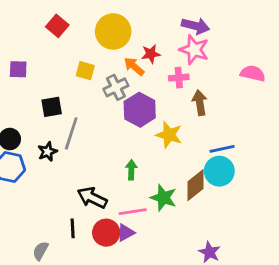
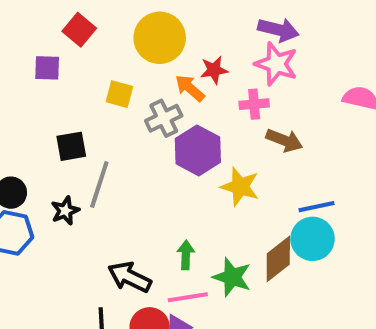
purple square: (18, 69) -> (47, 68), moved
brown arrow: (200, 103) -> (284, 140), turned 120
green arrow: (131, 170) -> (186, 255), moved

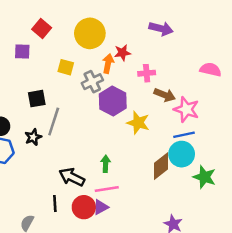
pink star: (276, 64) -> (186, 109), moved
orange arrow: (190, 88) -> (108, 64), turned 60
green star: (232, 277) -> (205, 177), moved

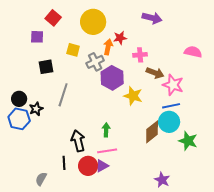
black square: (37, 99) -> (46, 67), moved
black star: (33, 137) -> (36, 109), moved
black arrow: (72, 177) -> (78, 141), turned 50

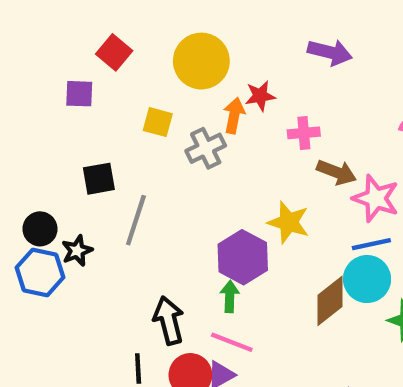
black square: (46, 67) -> (99, 179), moved
purple hexagon: (112, 78) -> (243, 257), moved
pink line: (107, 151) -> (232, 342), turned 30

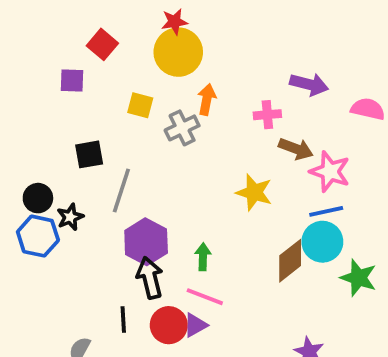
purple arrow: (330, 52) -> (309, 84), moved
red star: (260, 96) -> (174, 22), moved
purple hexagon: (243, 257) -> (146, 242), moved

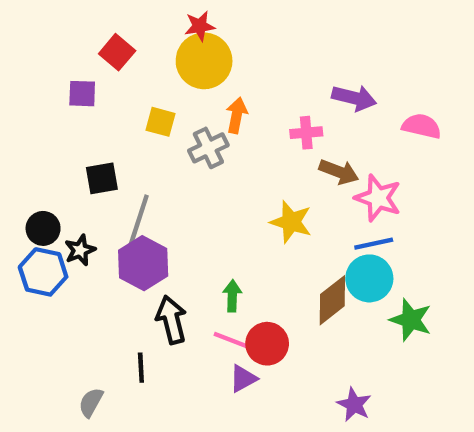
purple hexagon: (146, 242) -> (143, 263), moved
red circle: (169, 325) -> (267, 344), moved
purple triangle: (195, 325) -> (243, 378), moved

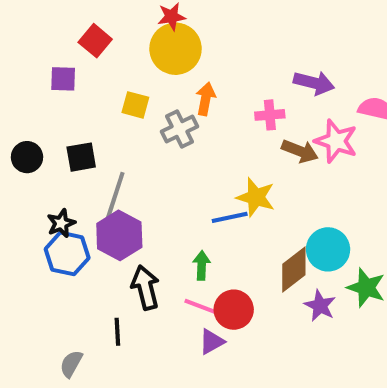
pink star: (378, 198) -> (336, 141), moved
black circle: (43, 228) -> (27, 157), moved
blue line: (374, 244) -> (230, 217), moved
blue hexagon: (43, 272) -> (67, 253), moved
purple star: (354, 405) -> (320, 306), moved

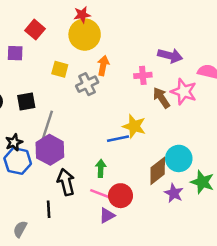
brown arrow: (300, 151) -> (161, 98), turned -145

